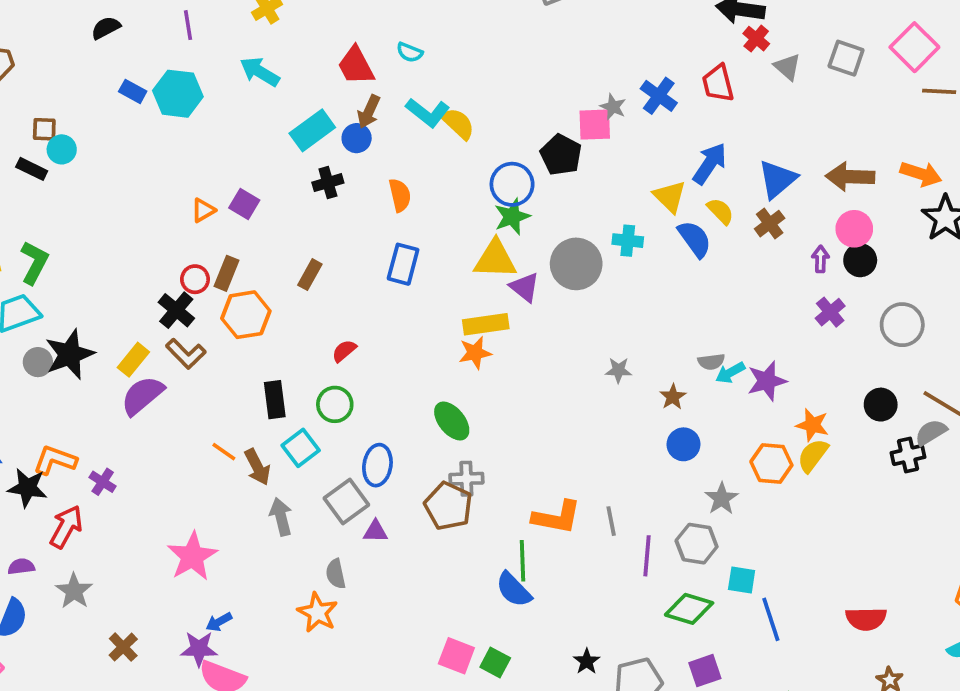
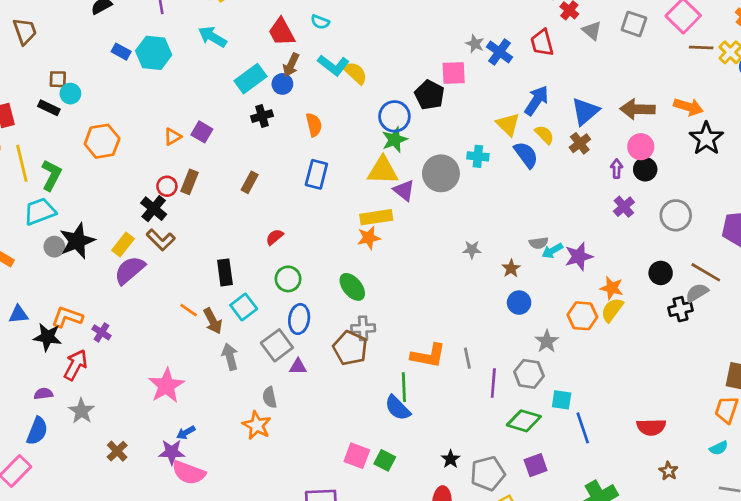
gray star: (613, 107) -> (475, 44), moved
orange hexagon: (246, 315) -> (102, 141), moved
green circle: (335, 404) -> (288, 279), moved

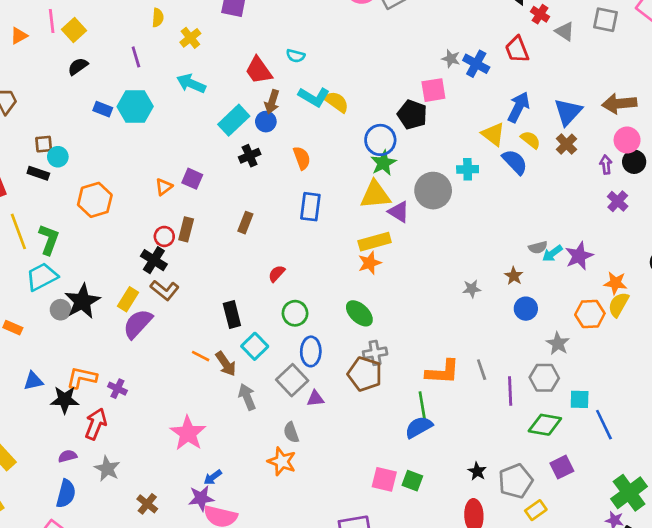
gray star: (472, 250) -> (472, 289), moved
blue semicircle: (398, 408) -> (419, 427), turned 112

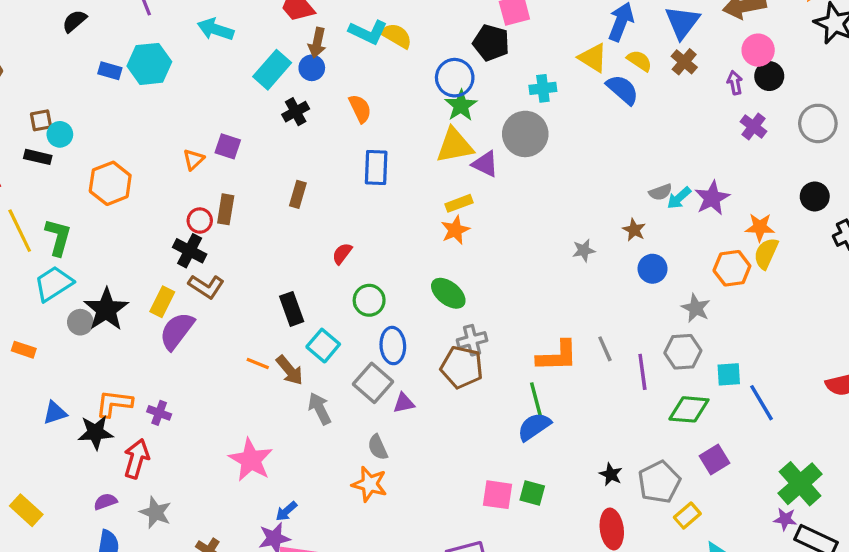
cyan cross: (468, 169) -> (543, 88), moved
yellow rectangle: (375, 242) -> (459, 203), size x0.7

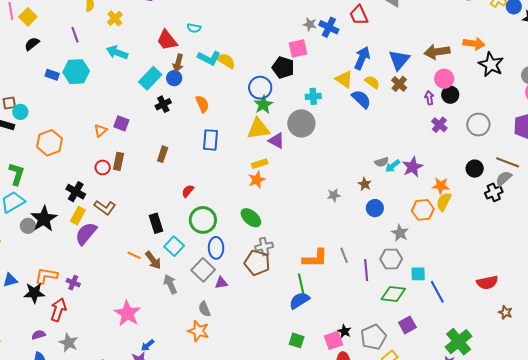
black cross: (190, 251) -> (76, 192), moved
green circle: (369, 300) -> (203, 220), size x1.4
pink square: (498, 495) -> (334, 340), moved, turned -30

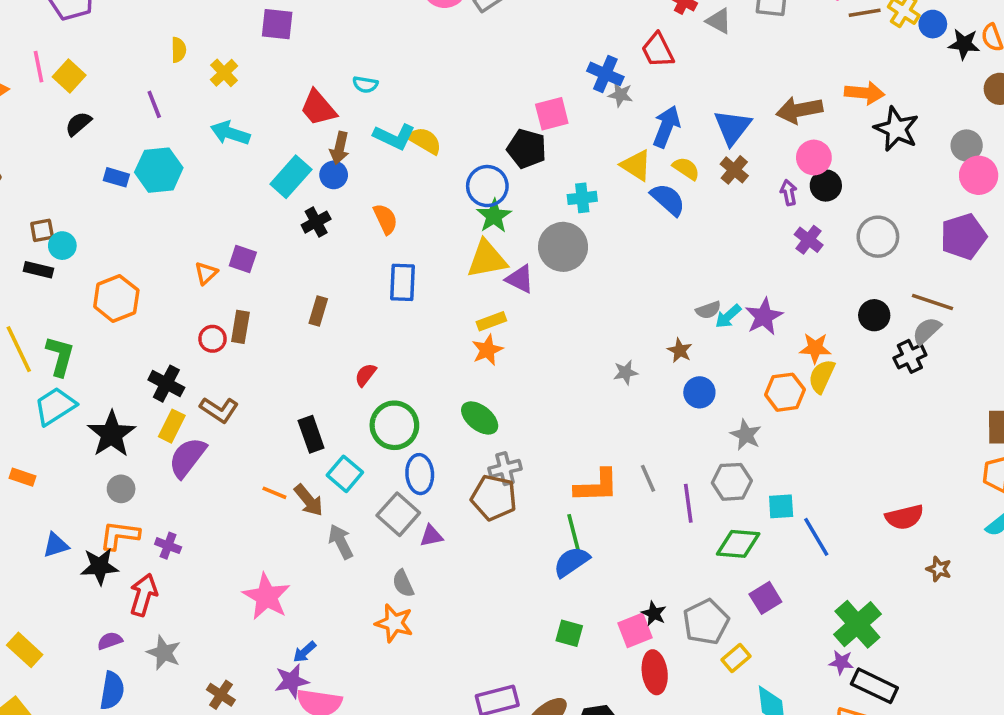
gray star: (310, 24) -> (621, 95), moved
gray circle: (28, 226) -> (121, 489), moved

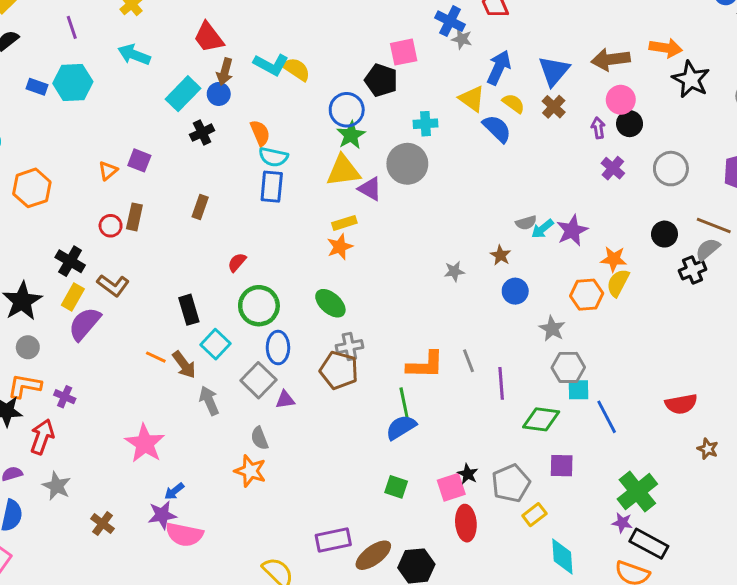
cyan semicircle: (365, 84) -> (273, 157), moved, size x1.4
gray hexagon: (732, 482) -> (568, 367), moved
purple square: (765, 598) -> (562, 466), turned 30

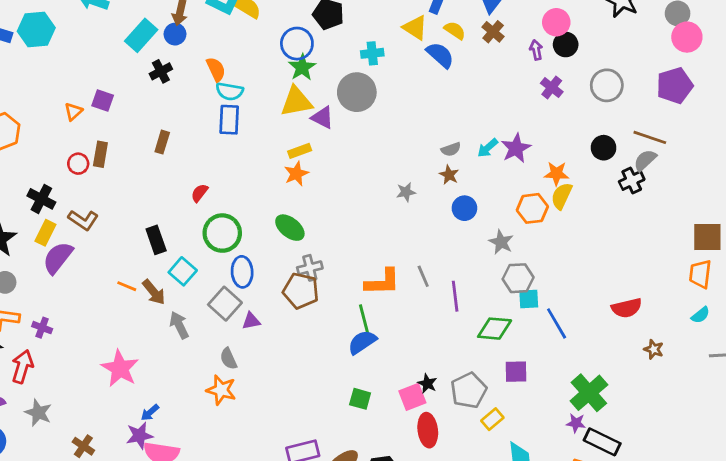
gray semicircle: (526, 223) -> (451, 149), moved

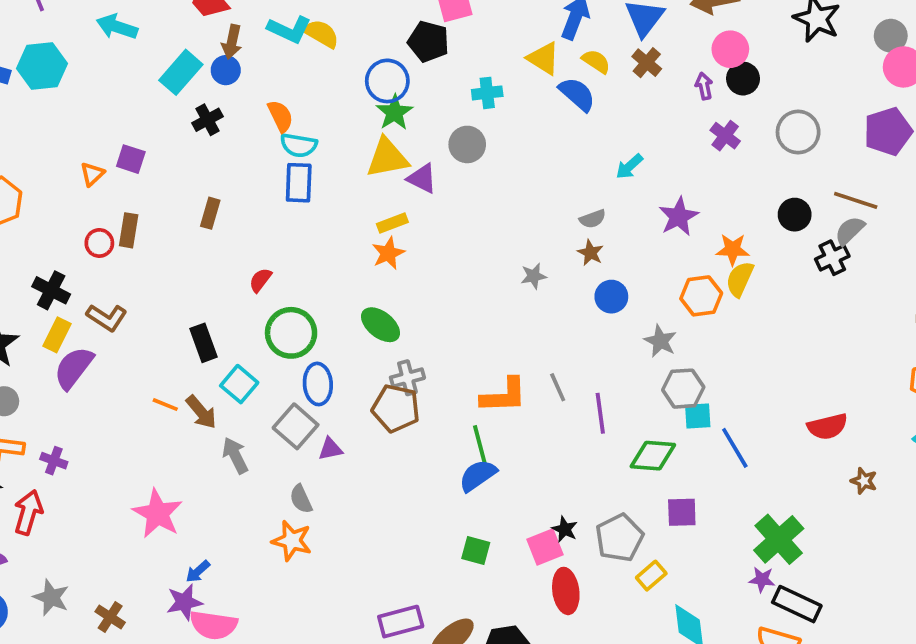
gray circle: (357, 92) -> (467, 144), size x0.7
cyan arrow: (488, 148) -> (629, 166), moved
gray star: (38, 413) -> (51, 597), moved

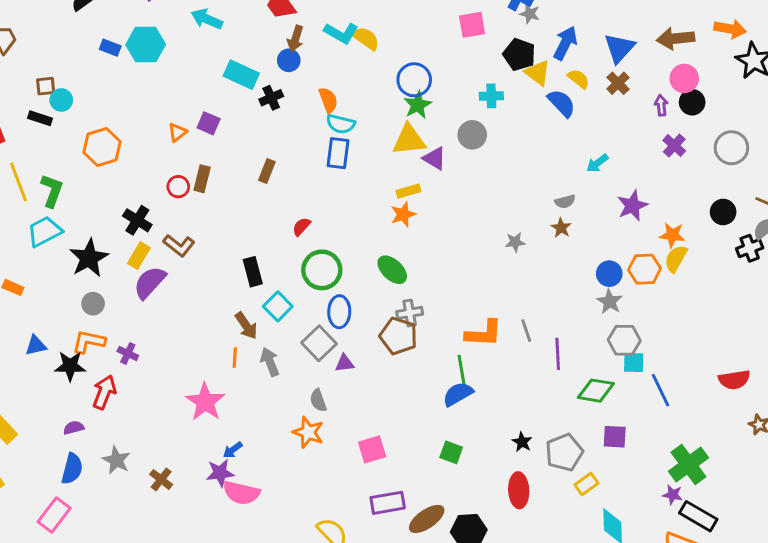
black pentagon: (428, 41) -> (519, 54), moved
cyan rectangle: (181, 72) -> (241, 75), moved, turned 68
blue circle: (611, 297) -> (609, 274), moved
orange line: (165, 405) -> (235, 358), moved, turned 66
pink square: (545, 547) -> (372, 449), moved

